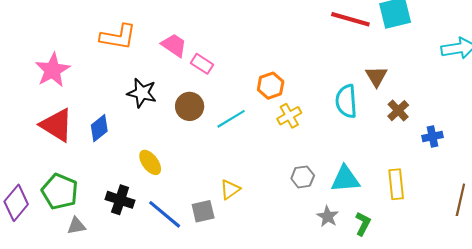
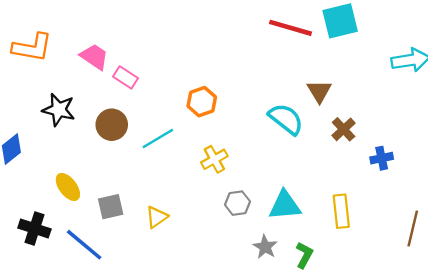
cyan semicircle: (346, 101) -> (286, 119), turned 132
yellow cross: (289, 116) -> (214, 159), moved
gray square: (203, 211) -> (111, 207), moved

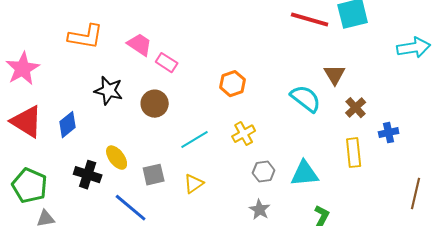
cyan line: (158, 139) -> (195, 140), moved
yellow rectangle: (341, 211) -> (354, 153), moved
black cross: (34, 229) -> (88, 175), moved
gray star: (265, 247) -> (260, 210), moved

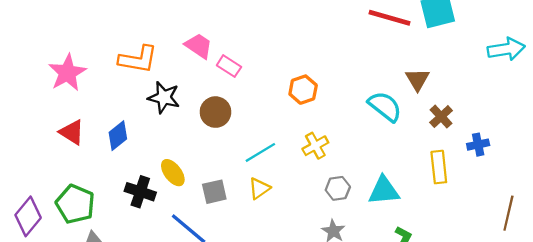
orange L-shape: (86, 37) -> (138, 59), moved
red triangle: (27, 122) -> (72, 132), size x0.7
yellow triangle: (194, 184) -> (259, 188), moved

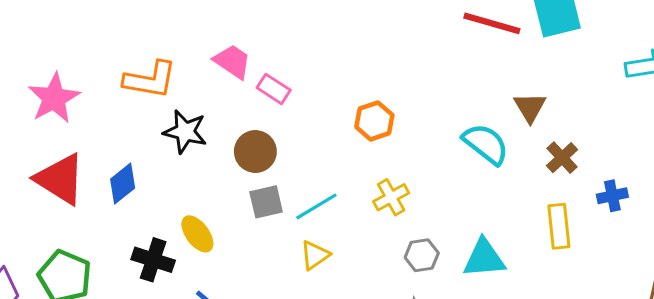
red triangle: (72, 132) -> (60, 179), size x1.5
gray square: (214, 192) -> (266, 202), moved

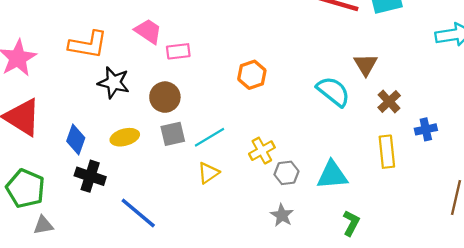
pink rectangle: (274, 89) -> (178, 51), turned -40
blue diamond: (123, 184) -> (76, 139), moved, turned -32
yellow cross: (391, 197) -> (262, 151), moved
yellow ellipse: (197, 234) -> (125, 137), moved, turned -68

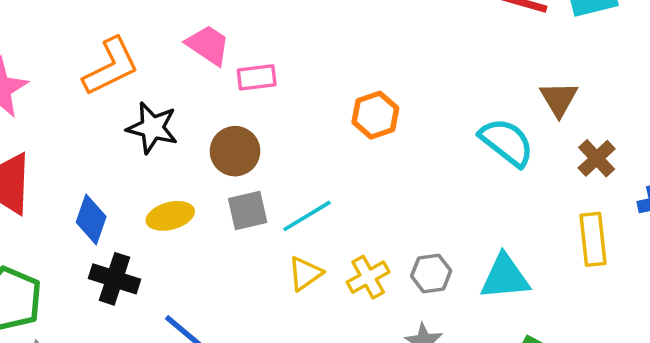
orange L-shape: (88, 45) -> (111, 67), turned -36
yellow cross: (262, 151) -> (368, 277), moved

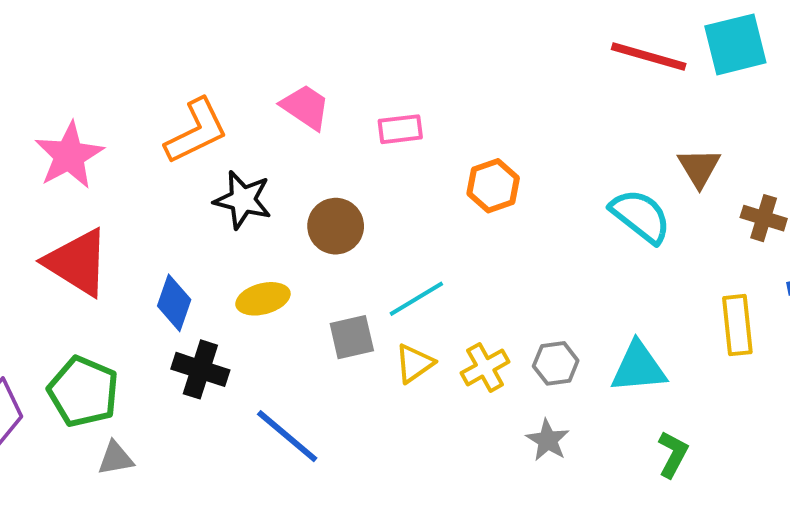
pink rectangle: (257, 77) -> (400, 129), moved
brown cross: (597, 158) -> (764, 218), moved, turned -30
gray square: (248, 211) -> (352, 337), moved

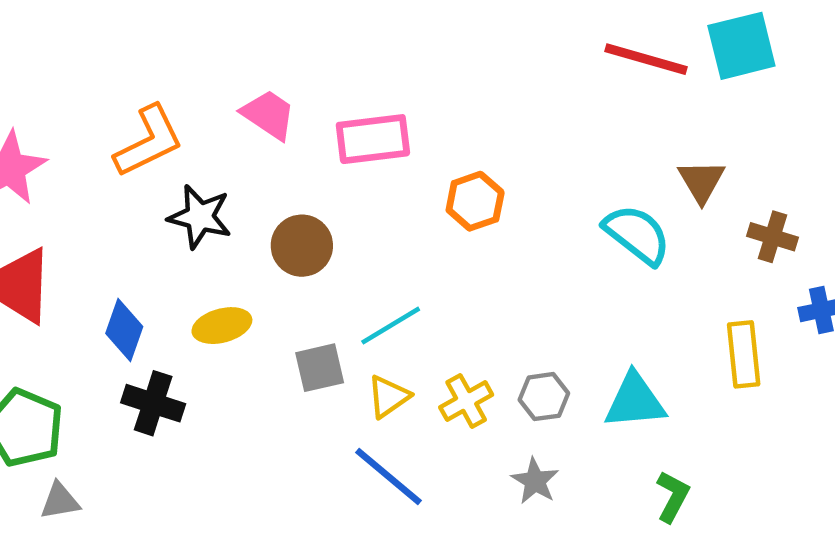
pink rectangle: (400, 129) -> (373, 139), size x1.5
blue line: (287, 436) -> (388, 477), moved

